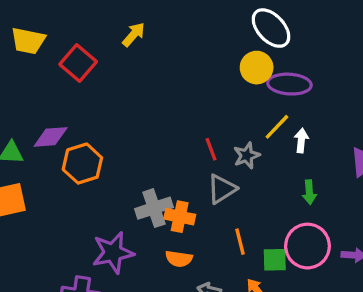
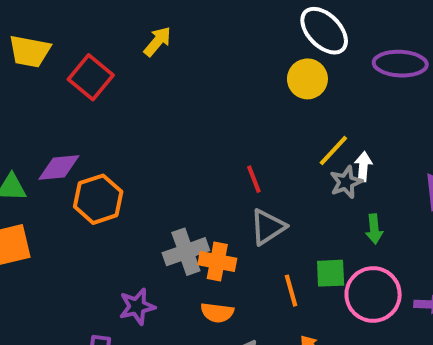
purple ellipse: (289, 84) -> (400, 64), moved
gray star: (247, 156) -> (346, 182), moved
purple star: (113, 253) -> (137, 307), size x0.7
green square: (275, 260) -> (331, 273), moved

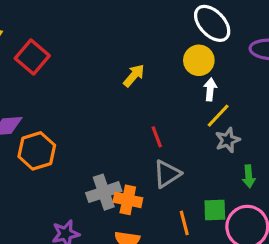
yellow arrow: (157, 41) -> (134, 76), moved
white arrow: (363, 167) -> (210, 89), moved

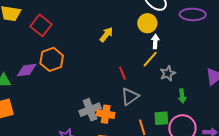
yellow line: (218, 116) -> (150, 59), moved
orange hexagon: (37, 151) -> (52, 59), moved

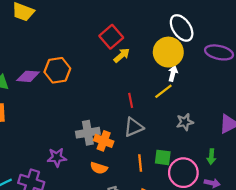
yellow circle: (147, 23) -> (168, 52), size x1.4
red square: (41, 25) -> (111, 37), moved
gray star: (168, 73) -> (185, 122), moved
green arrow: (182, 96) -> (211, 157), moved

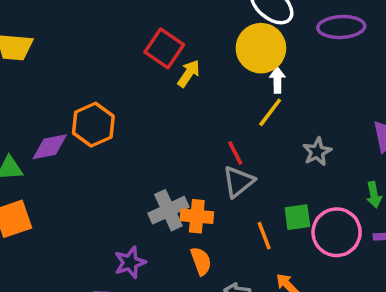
red line: (131, 100) -> (235, 153), moved
orange semicircle: (99, 168) -> (201, 261), turned -112

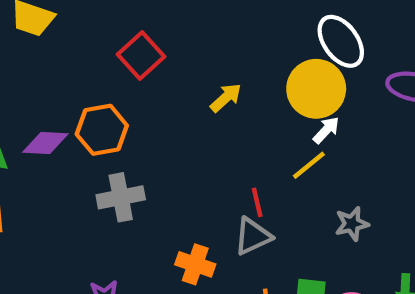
red square: (164, 48) -> (141, 56), moved
white arrow: (277, 80) -> (326, 130), turned 30
gray cross: (168, 210) -> (121, 197), moved

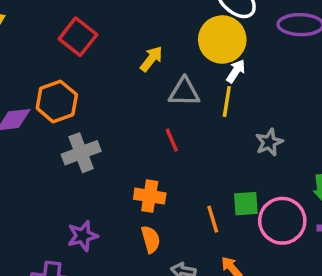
yellow line: (309, 165) -> (227, 101), turned -32
red line: (257, 202) -> (172, 140), moved
gray triangle: (253, 236) -> (184, 92), moved, turned 36

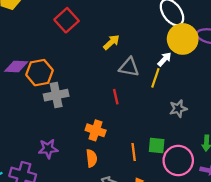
yellow circle: (222, 40) -> (183, 39), moved
orange hexagon: (57, 101) -> (40, 73), moved

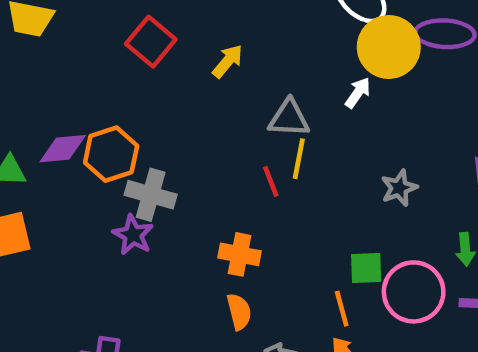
yellow arrow: (111, 42) -> (228, 61), moved
yellow line: (155, 78) -> (299, 159), moved
gray cross: (56, 95) -> (151, 195), turned 35
purple star: (48, 149) -> (133, 235), moved, turned -30
orange line: (134, 152) -> (342, 309), moved

